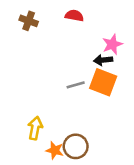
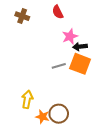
red semicircle: (74, 16) -> (58, 12), turned -128
pink star: (112, 44) -> (70, 36), moved

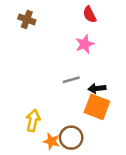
red semicircle: (58, 12) -> (90, 15), moved
black arrow: (80, 47) -> (97, 88), moved
orange square: (80, 64) -> (97, 107), moved

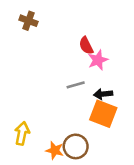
red semicircle: (90, 15) -> (86, 46), moved
pink star: (85, 44) -> (98, 60), moved
yellow arrow: (33, 120) -> (22, 133), moved

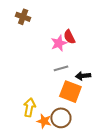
pink star: (98, 60) -> (59, 43), moved
orange square: (103, 114) -> (70, 92), moved
yellow arrow: (22, 133) -> (29, 107), moved

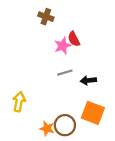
brown cross: (23, 17) -> (46, 17), moved
orange square: (70, 92) -> (93, 113), moved
yellow arrow: (29, 107) -> (19, 102), moved

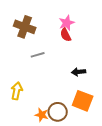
brown cross: (46, 17) -> (25, 27), moved, size x1.5
pink star: (63, 46) -> (67, 23), moved
gray line: (65, 73) -> (38, 55), moved

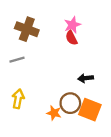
gray line: (38, 55) -> (17, 60), moved
brown circle: (58, 112) -> (70, 103), moved
orange star: (42, 115) -> (54, 113), moved

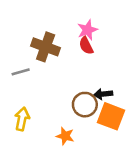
brown cross: (27, 29) -> (46, 47), moved
brown circle: (70, 103) -> (85, 105), moved
orange square: (90, 110) -> (111, 116), moved

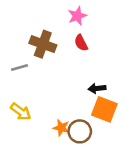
pink star: (87, 30) -> (77, 16), moved
brown circle: (85, 105) -> (80, 131), moved
yellow arrow: (22, 119) -> (21, 112), turned 115

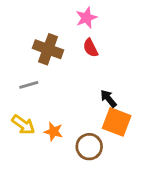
gray line: (19, 67) -> (29, 85), moved
black arrow: (97, 88) -> (108, 99), turned 56
orange star: (61, 128) -> (54, 132), moved

